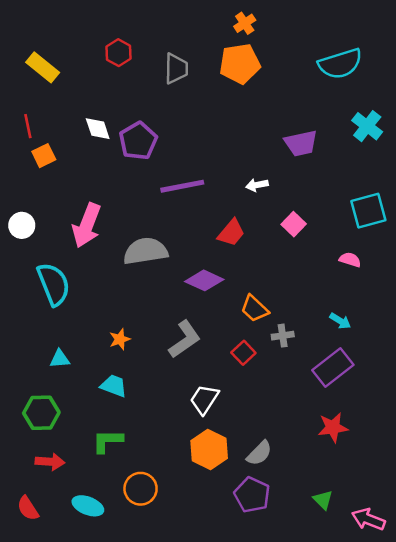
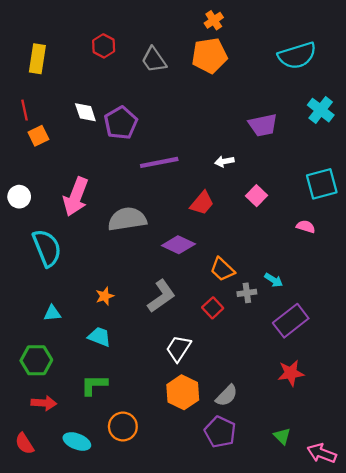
yellow rectangle: (43, 67) -> (37, 59), turned 60
gray trapezoid: (176, 69) -> (154, 60), turned 144
cyan arrow: (340, 321) -> (274, 280), moved

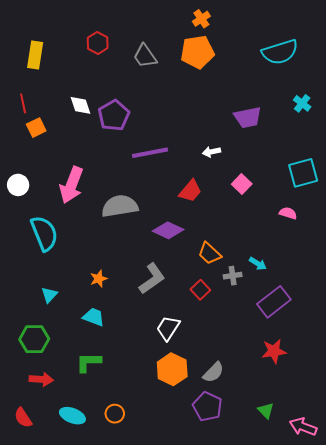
cyan cross: (321, 110) -> (302, 103), size x0.7
cyan triangle: (52, 313) -> (49, 295), turned -42
orange circle: (123, 427) -> (115, 414), moved, size x0.7

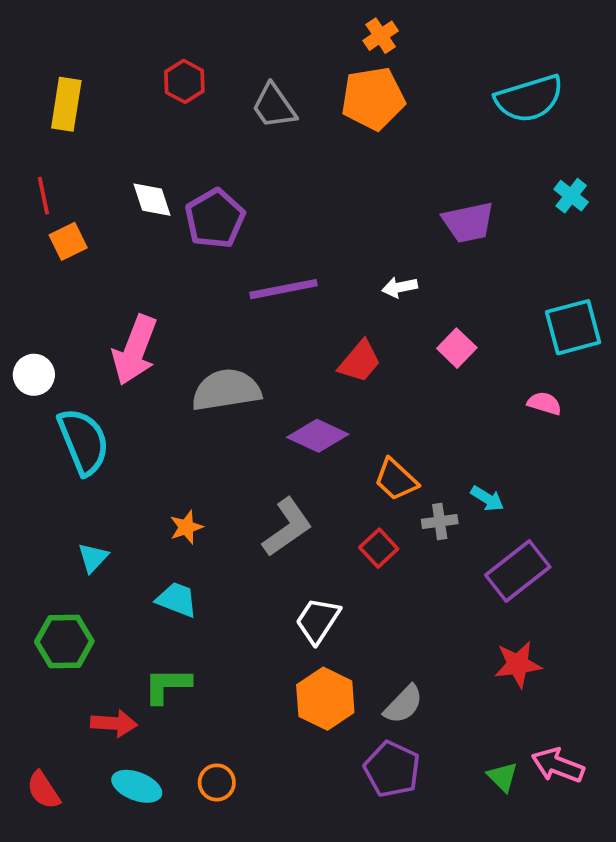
white circle: (18, 185) -> (34, 375), moved
red arrow: (41, 379) -> (114, 723), moved
pink arrow: (303, 427) -> (558, 765), moved

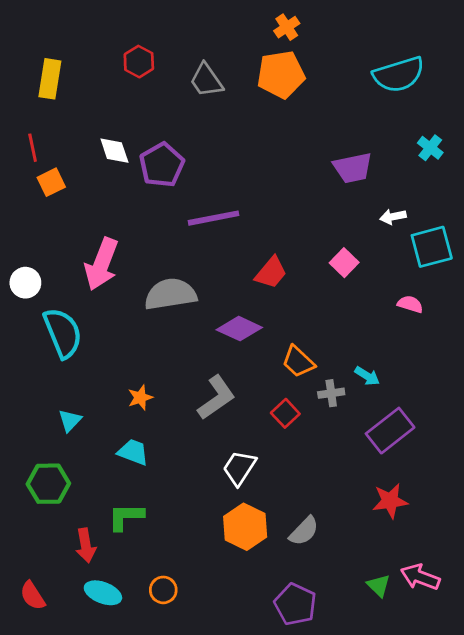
white arrow: (400, 287) -> (393, 217), moved
red arrow: (114, 723) -> (86, 545), turned 76
purple pentagon: (392, 769) -> (295, 604), moved

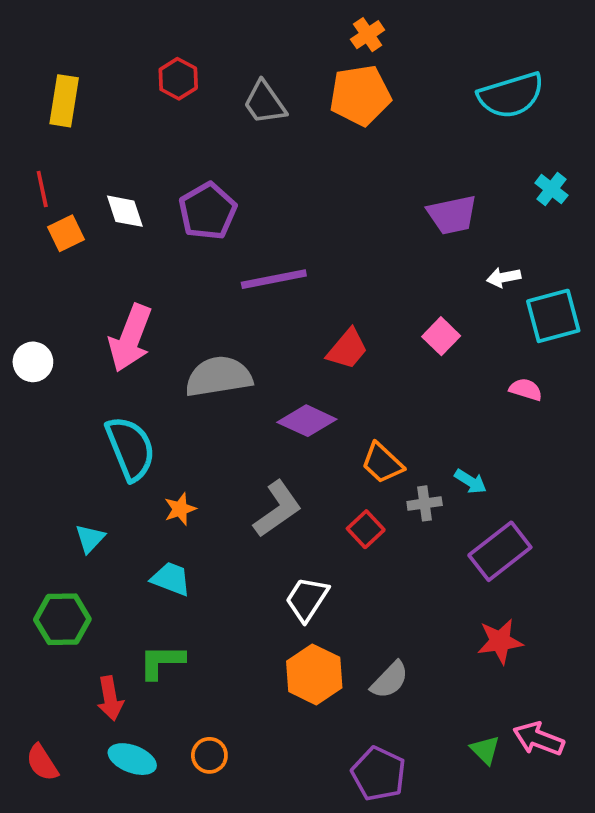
white diamond: (114, 151) -> (125, 211), moved
cyan semicircle: (63, 333) -> (130, 448), moved

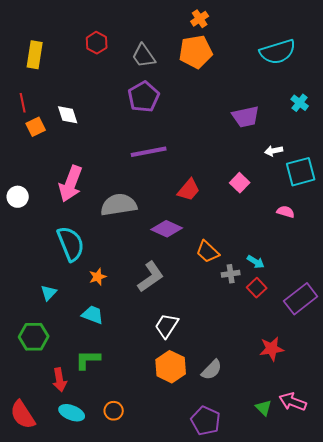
purple pentagon: (208, 211) -> (144, 97), moved
red square: (366, 529) -> (257, 288), moved
purple rectangle: (500, 551) -> (301, 299), moved
red semicircle: (42, 763) -> (23, 415), size x1.4

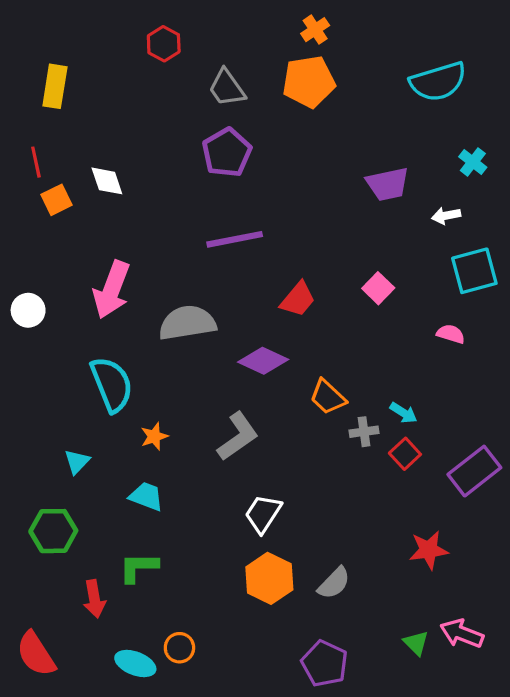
red hexagon: (97, 43) -> (164, 44), moved
white arrow: (274, 151) -> (446, 216), moved
cyan ellipse: (72, 413) -> (135, 663), moved

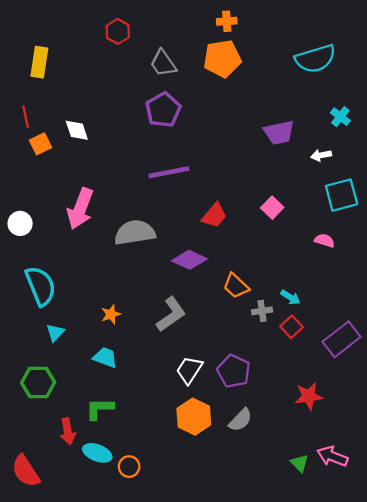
orange cross: (315, 30) -> (227, 21), turned 30
cyan semicircle: (112, 384) -> (40, 286), moved
cyan ellipse: (135, 663) -> (97, 453), moved
purple pentagon: (325, 663) -> (234, 371), moved

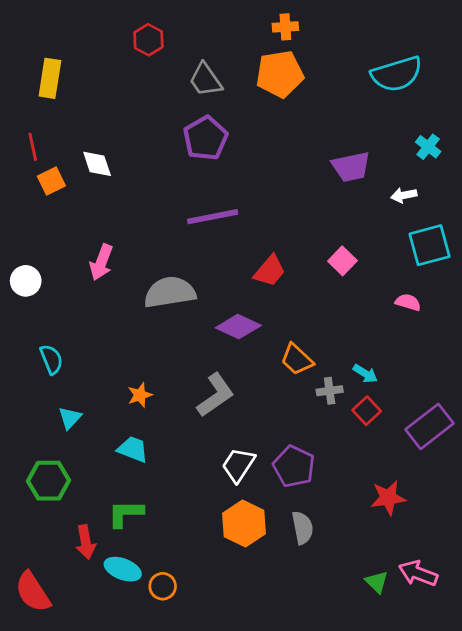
pink arrow: (80, 209) -> (101, 262), size x0.7
cyan semicircle: (40, 286) -> (51, 359), size x0.6
gray semicircle: (240, 420) -> (303, 528), turned -55

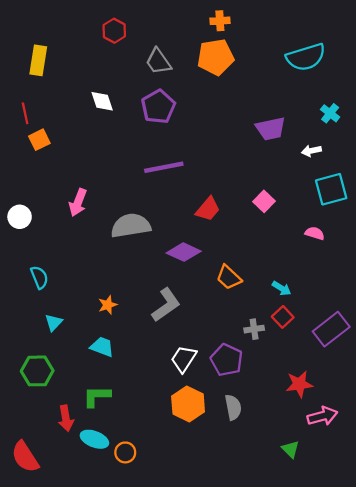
white diamond: (97, 164) -> (102, 101), moved
gray cross: (330, 391) -> (254, 329), moved
pink arrow: (418, 573) -> (322, 416), moved, turned 144

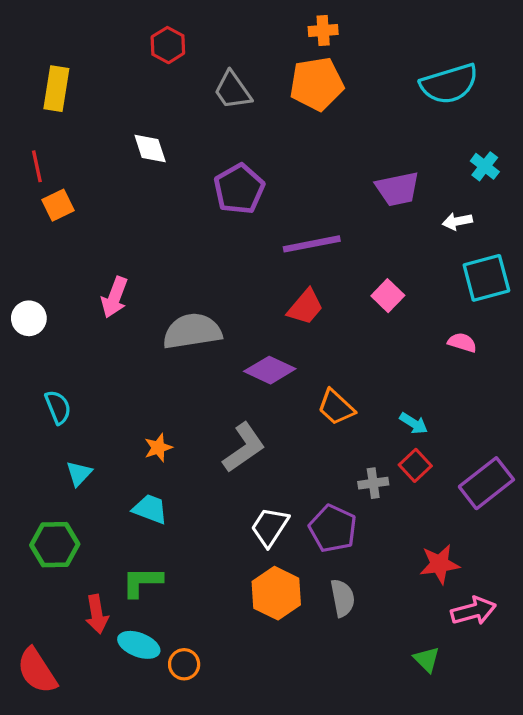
purple pentagon: (158, 107) -> (239, 189), moved
purple line: (164, 167) -> (312, 244), moved

